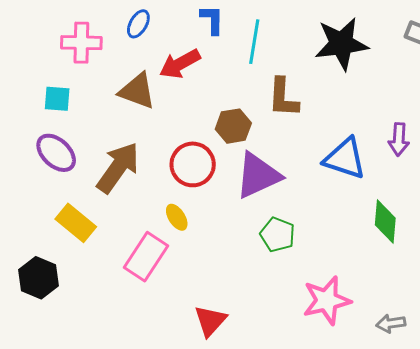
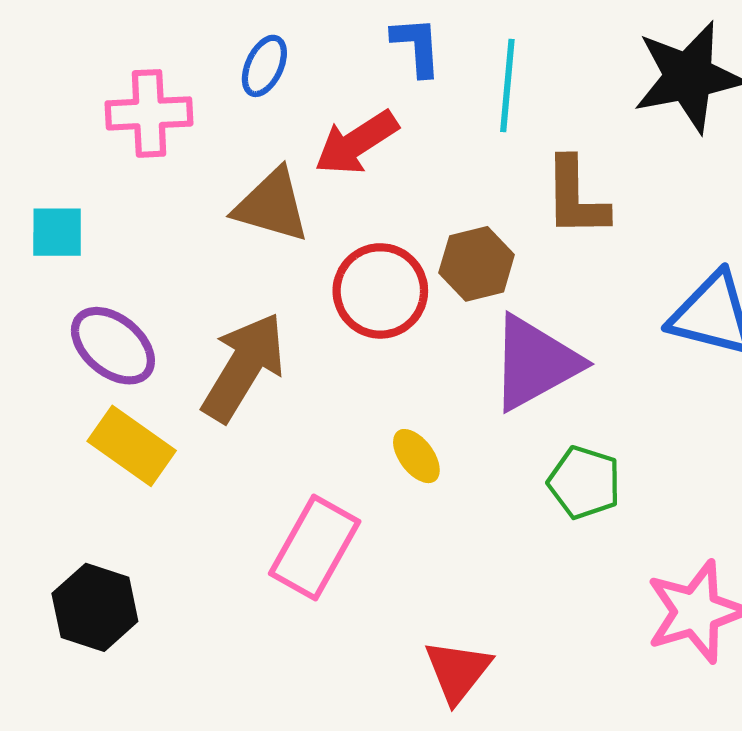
cyan square: (57, 99) -> (57, 232), moved
red circle: (193, 164) -> (380, 291), moved
yellow ellipse: (177, 217) -> (416, 456), moved
yellow rectangle: (76, 223) -> (132, 446), moved

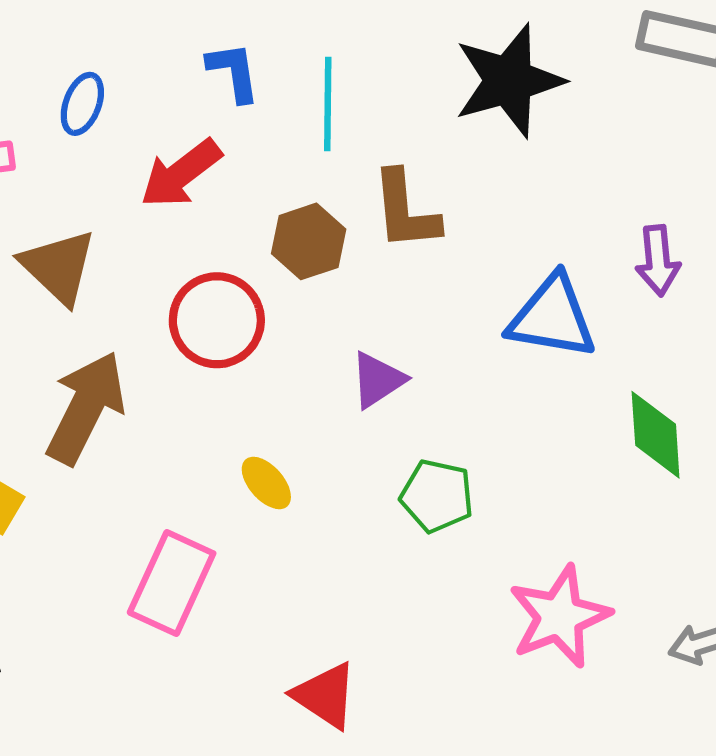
brown triangle: (272, 205) -> (58, 267), moved, turned 32
brown hexagon: (477, 264) -> (309, 241), moved
purple triangle: (535, 363) -> (378, 380), size x0.6
red triangle: (458, 671) -> (325, 695), turned -30

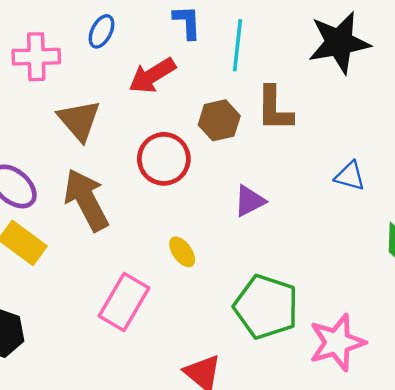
blue triangle: (552, 317) -> (350, 176), size x0.6
brown arrow: (86, 408) -> (86, 200), turned -60
green pentagon: (437, 496) -> (266, 307), moved, size x1.6

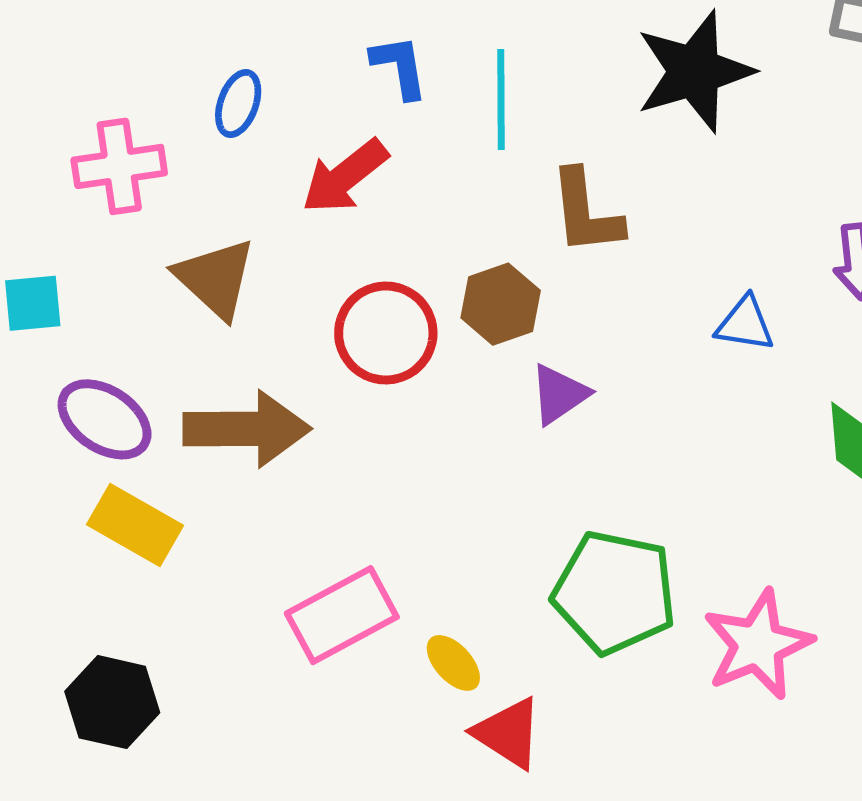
brown hexagon: (219, 120) -> (501, 304), moved
brown arrow: (86, 200) -> (247, 429), turned 124
yellow ellipse: (182, 252) -> (453, 663), moved
pink rectangle: (124, 302) -> (342, 615), turned 38

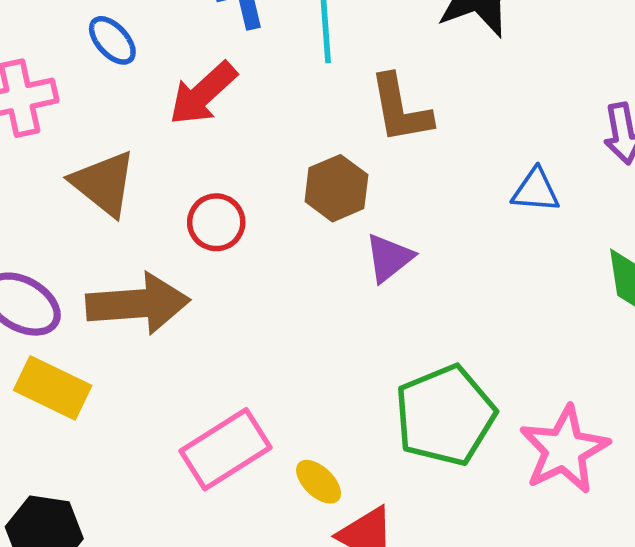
blue ellipse: (238, 104) -> (112, 40), turned -58
red circle: (386, 333) -> (216, 222), moved, size x0.7
green pentagon: (614, 592) -> (445, 415), turned -30

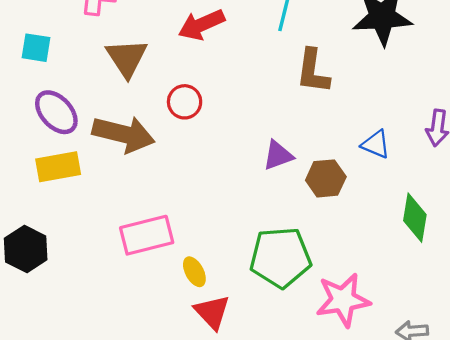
brown hexagon: (336, 188) -> (326, 178), moved
yellow rectangle: (53, 388) -> (58, 167), turned -54

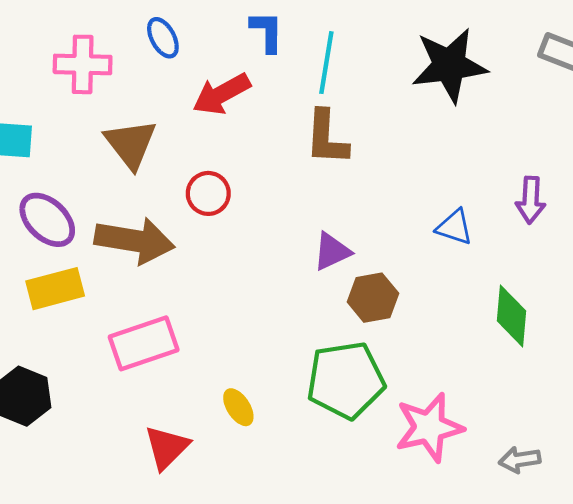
brown L-shape: (313, 71) -> (327, 138), moved
brown hexagon: (326, 178) -> (373, 298), moved
pink rectangle: (147, 235) -> (144, 343), moved
red triangle: (212, 312) -> (167, 447), moved, turned 33

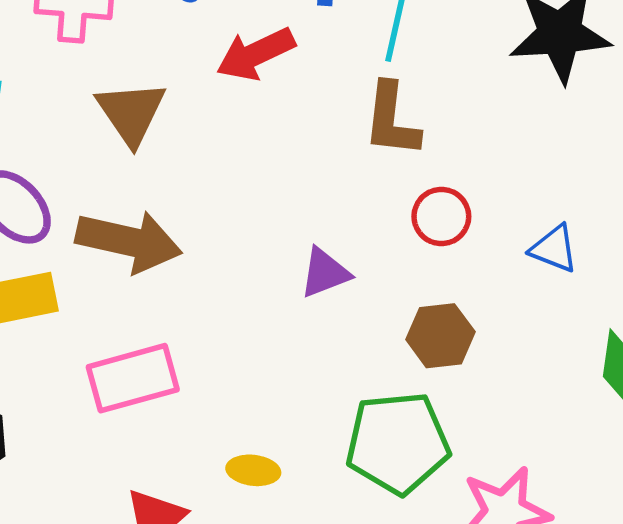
red circle: (208, 193) -> (441, 216), moved
purple triangle: (332, 251) -> (325, 273), moved
yellow ellipse: (238, 407) -> (253, 470), turned -54

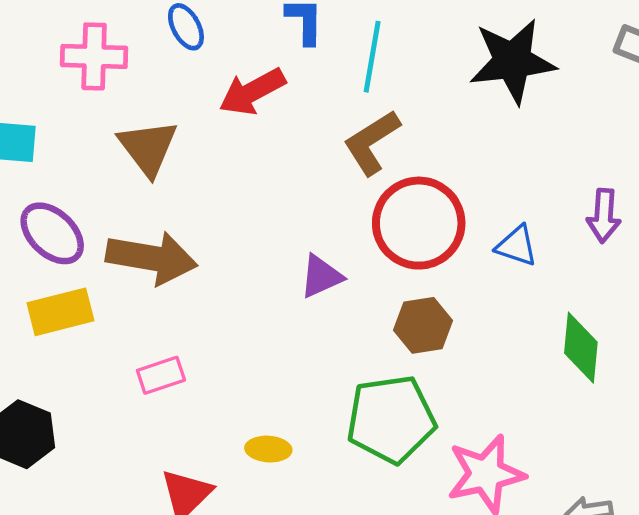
brown L-shape: (392, 120) -> (372, 142), turned 54
red circle: (441, 216) -> (419, 223), size x1.8
pink rectangle: (133, 378) -> (161, 375), size x0.6

